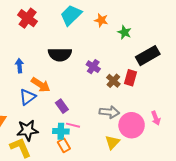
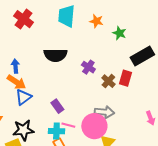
cyan trapezoid: (71, 15) -> (66, 16), turned -40
orange arrow: (41, 85) -> (16, 82), moved
pink circle: (132, 125) -> (94, 126), moved

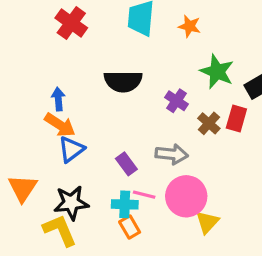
green star: (119, 33) -> (217, 72), moved, size x1.5
gray arrow: (104, 112) -> (172, 154), moved

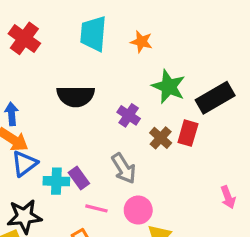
gray arrow: (172, 154) -> (124, 168), turned 52
pink circle: (186, 196) -> (138, 210), size x0.7
cyan cross: (125, 204) -> (56, 181), moved

